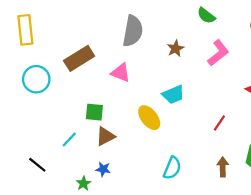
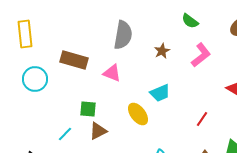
brown rectangle: (79, 58) -> (74, 60), turned 48

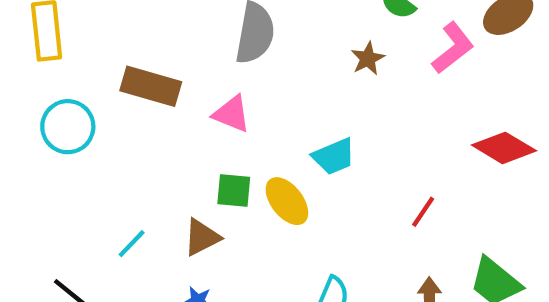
brown star: (162, 51) -> (368, 59), moved
pink L-shape: (201, 55) -> (453, 48), moved
green square: (88, 109) -> (234, 190), moved

